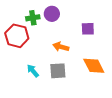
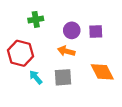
purple circle: (52, 14) -> (72, 30), moved
red hexagon: (17, 36) -> (20, 53), moved

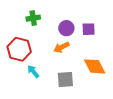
orange arrow: (66, 51) -> (61, 47), turned -42
gray square: (63, 77) -> (65, 79), moved

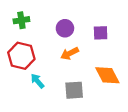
green cross: (33, 18) -> (21, 20), moved
purple circle: (66, 28) -> (65, 28), moved

